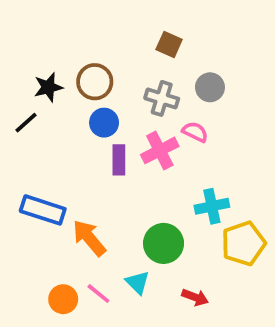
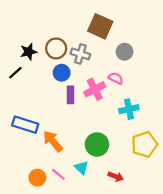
brown square: (169, 45) -> (100, 26), size x1.6
gray cross: (162, 98) -> (80, 54), moved
cyan cross: (212, 206) -> (129, 109), moved

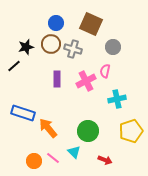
blue circle: (62, 73) -> (56, 23), moved
pink semicircle: (116, 78) -> (105, 71), turned -104
purple rectangle: (70, 95) -> (57, 79), moved

